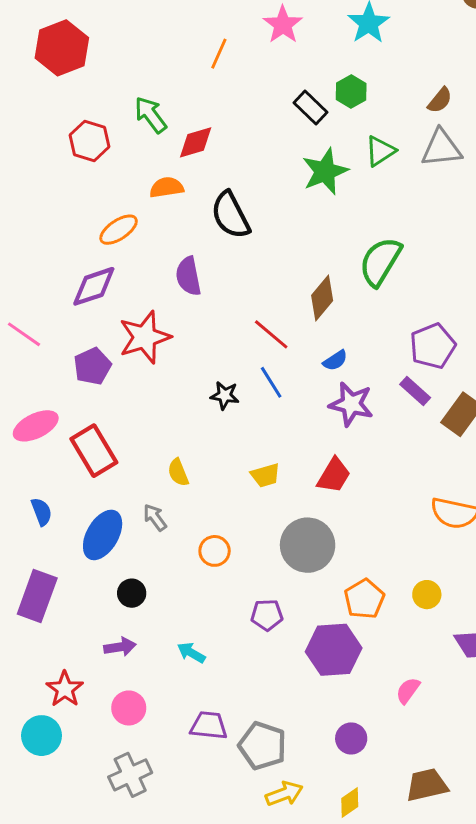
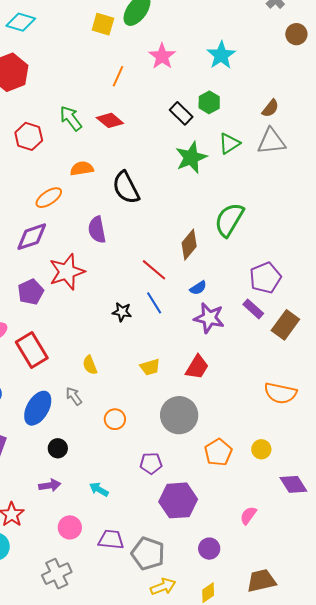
red diamond: (196, 142) -> (110, 120), moved, turned 56
purple hexagon: (334, 650) -> (178, 500), moved
pink circle: (129, 708) -> (70, 527), moved

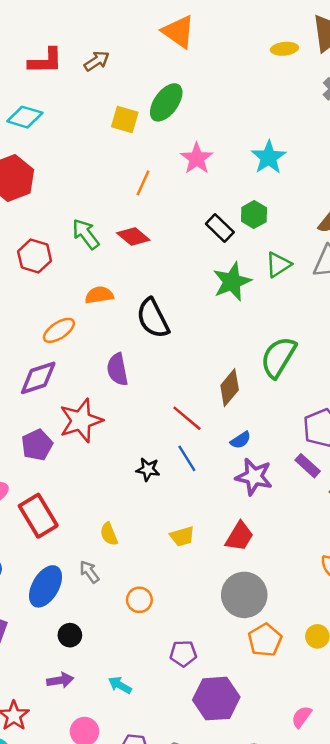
gray circle: (179, 415) -> (244, 595), moved

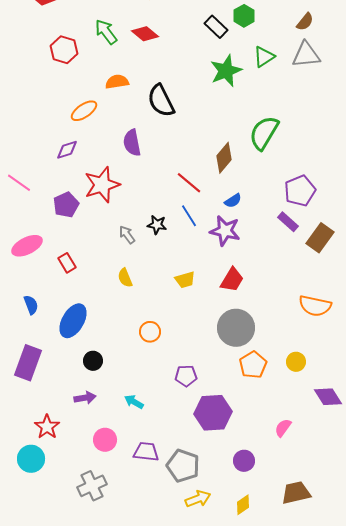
purple diamond: (38, 378) -> (67, 150), size x0.7
purple star: (254, 477) -> (225, 231), moved
red rectangle: (38, 516) -> (67, 263), size x0.6
gray arrow: (89, 572) -> (127, 235), moved

